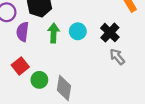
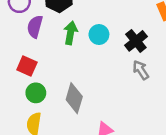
red square: (20, 66) -> (27, 66), turned -35
green circle: (39, 80) -> (36, 93), moved

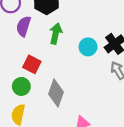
cyan circle: (99, 35) -> (88, 47), moved
red square: (27, 66) -> (32, 64), moved

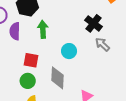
cyan circle: (88, 47) -> (69, 51), moved

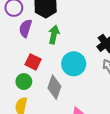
cyan circle: (69, 51) -> (74, 64), size x1.5

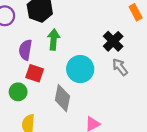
purple semicircle: (25, 28) -> (25, 50), moved
green circle: (24, 82) -> (18, 92), moved

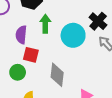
cyan circle: (80, 69) -> (73, 35), moved

